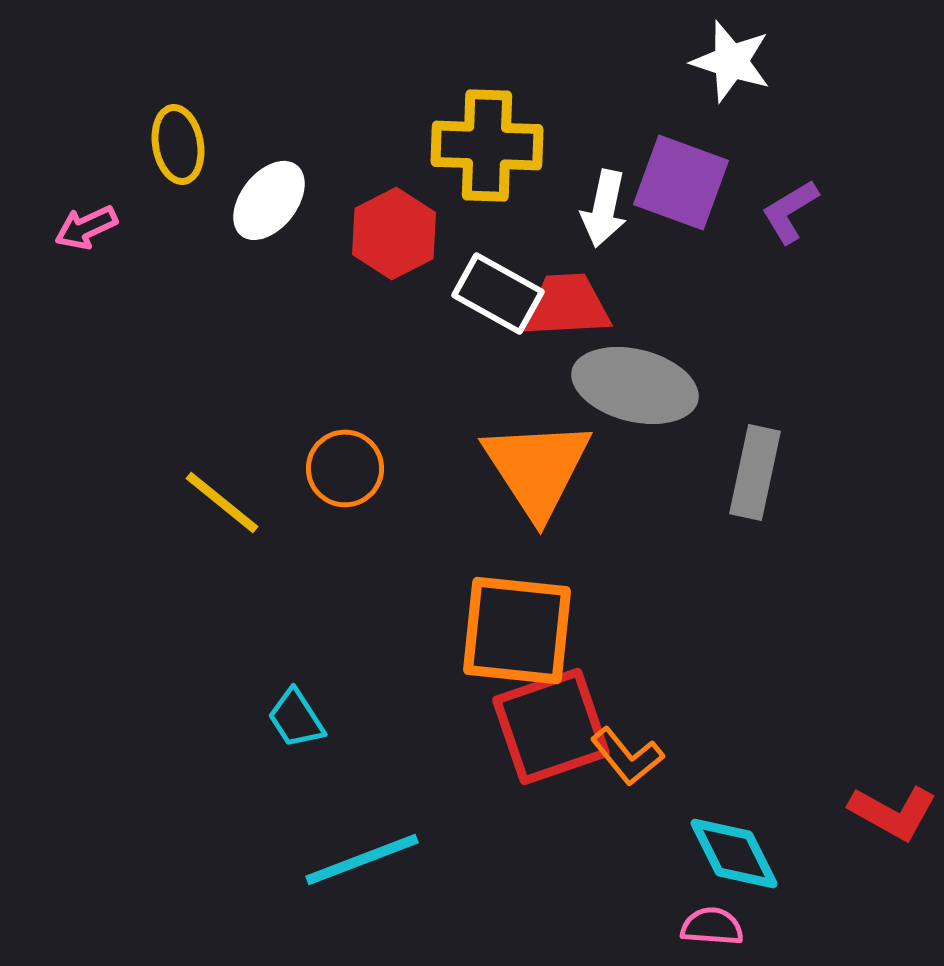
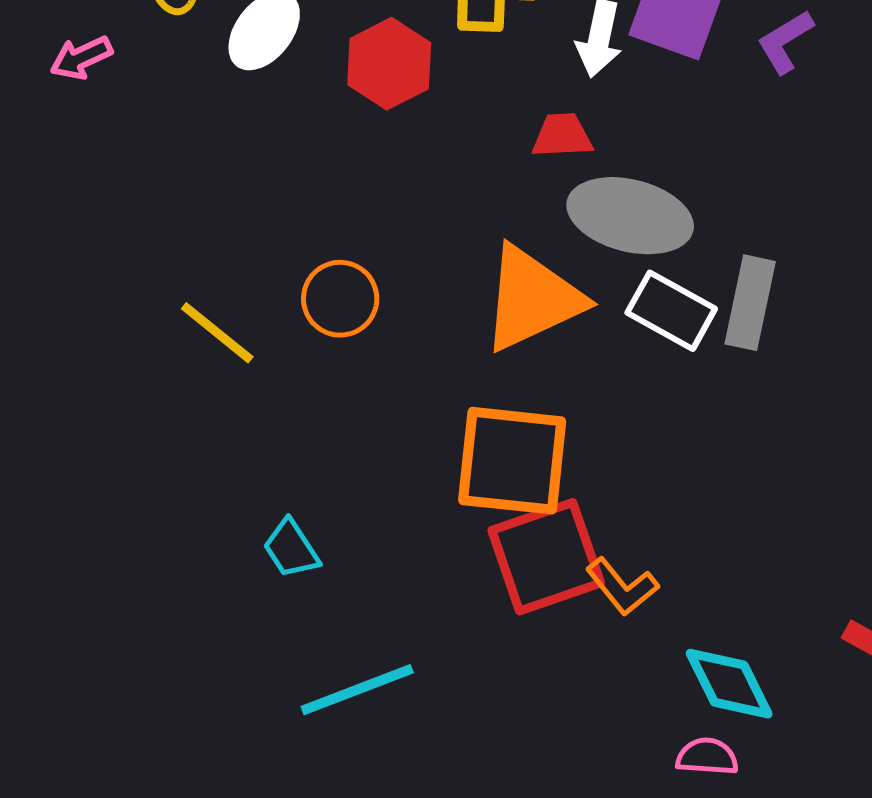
white rectangle: (498, 293) -> (671, 311), moved
red trapezoid: (567, 305) -> (562, 136), size x0.7
orange triangle: (537, 468) -> (532, 299), turned 38

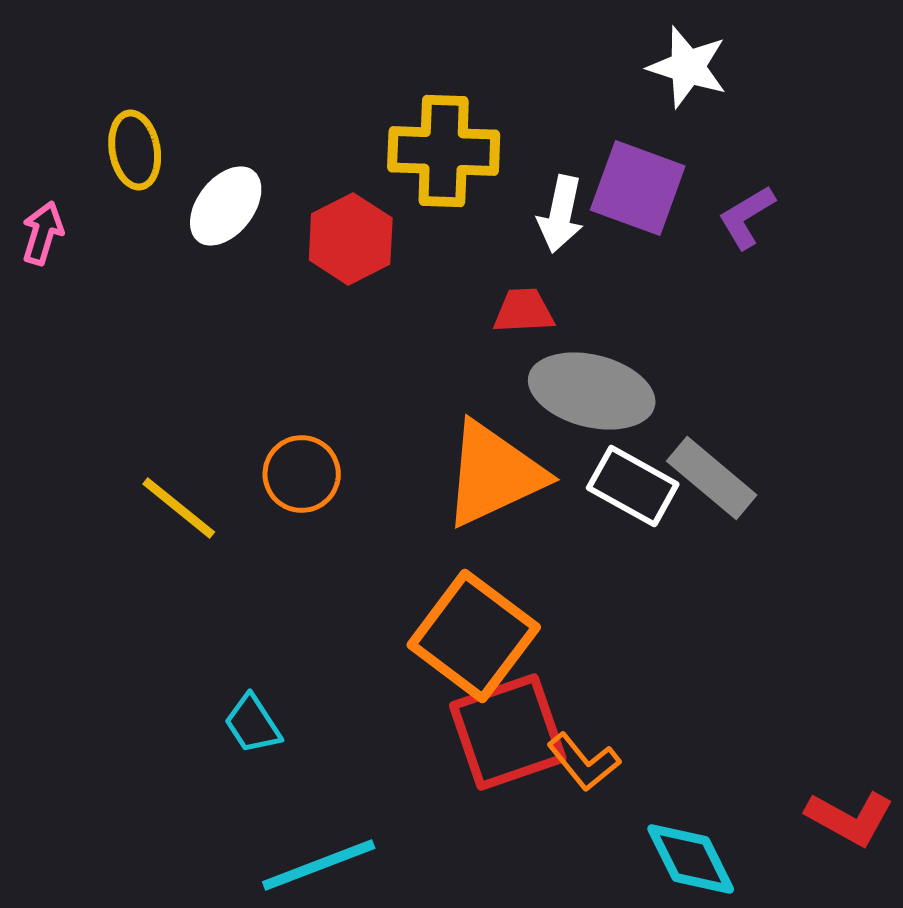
pink arrow: (81, 58) -> (43, 233), turned 132
gray rectangle: (750, 303) -> (712, 478), turned -62
orange square: (512, 461) -> (474, 636), turned 31

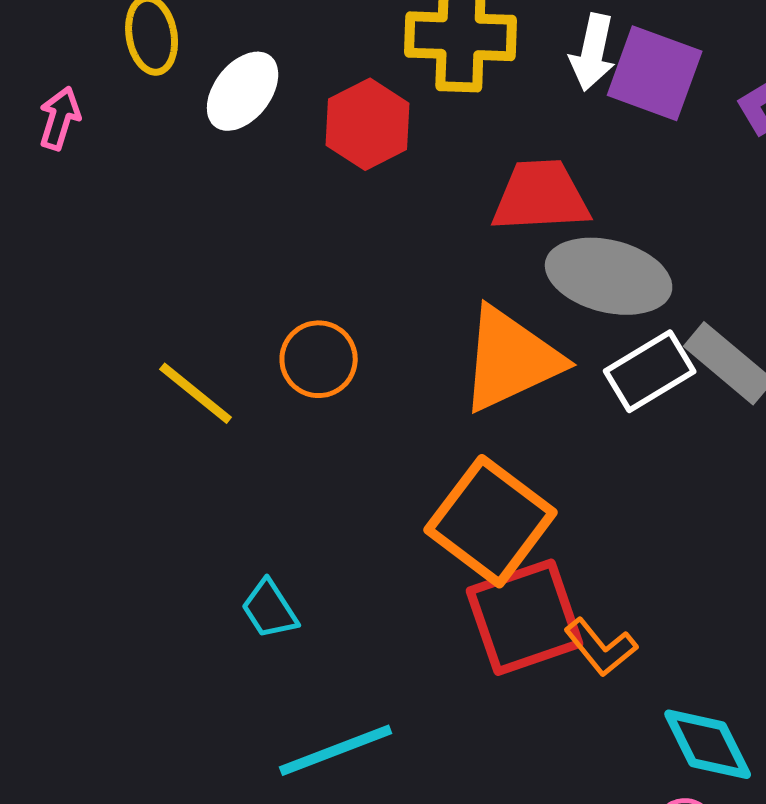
white arrow: (561, 214) -> (593, 52), moved
red trapezoid: (524, 311) -> (541, 196), size x1.6
white rectangle: (633, 486) -> (650, 371), turned -60

